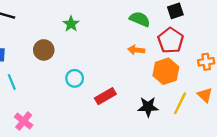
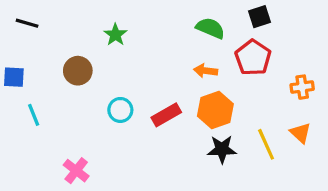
orange hexagon: (166, 71) -> (215, 110), moved
red rectangle: (105, 96) -> (166, 115), moved
yellow line: (180, 103) -> (266, 144), turned -50
pink cross: (24, 121) -> (76, 171), moved

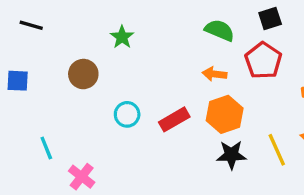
cyan line: (34, 115) -> (46, 148), moved

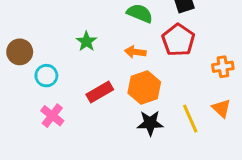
green star: (122, 37) -> (86, 42), moved
cyan circle: (127, 114) -> (46, 76), moved
pink cross: (82, 177) -> (52, 116), moved

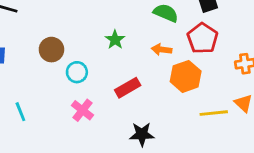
orange hexagon: (144, 87) -> (186, 76), moved
yellow line: (190, 119) -> (214, 113), turned -72
black star: (150, 123) -> (142, 134), moved

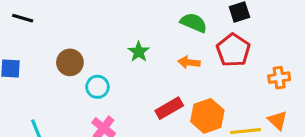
orange hexagon: (186, 76) -> (207, 116), moved
red rectangle: (128, 88) -> (169, 108), moved

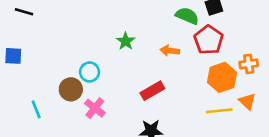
green semicircle: (194, 23) -> (187, 16), moved
brown circle: (70, 62) -> (71, 89), moved
orange hexagon: (207, 116) -> (222, 77), moved

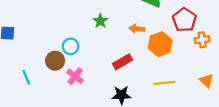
red pentagon: (209, 40) -> (184, 20), moved
orange hexagon: (222, 77) -> (160, 44), moved
orange triangle: (247, 101) -> (207, 81), moved
yellow line: (219, 111) -> (165, 83), moved

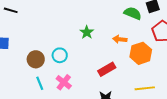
brown circle: (55, 61) -> (36, 59), moved
cyan line: (26, 77) -> (40, 83), moved

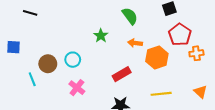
black line: (11, 10) -> (30, 13), moved
green semicircle: (133, 13) -> (130, 16), moved, turned 30
cyan line: (40, 83) -> (32, 79), moved

